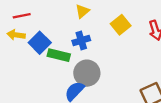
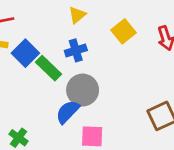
green rectangle: (59, 55) -> (49, 68), turned 30

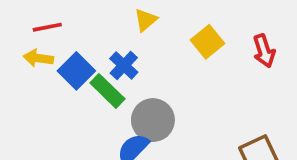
blue cross: (76, 50) -> (124, 65), moved, turned -30

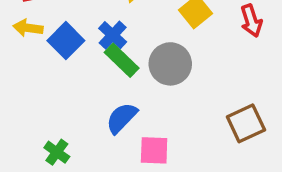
green rectangle: (107, 91) -> (122, 60), moved
gray circle: (153, 120) -> (170, 64), moved

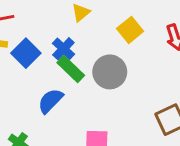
blue semicircle: (122, 118) -> (50, 101), moved

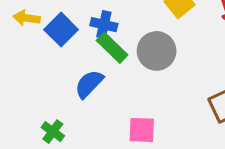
blue cross: (63, 49) -> (104, 25), turned -30

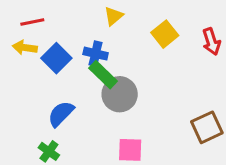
gray circle: (157, 51) -> (120, 94), moved
blue semicircle: (89, 84) -> (61, 114), moved

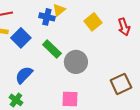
blue cross: (96, 54) -> (47, 17), moved
gray circle: (120, 94) -> (76, 62), moved

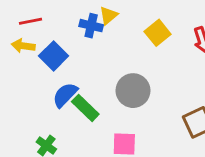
green rectangle: (52, 49) -> (85, 108), moved
blue semicircle: (24, 75) -> (65, 95), moved

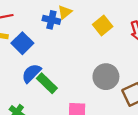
gray circle: (133, 91) -> (106, 77), moved

